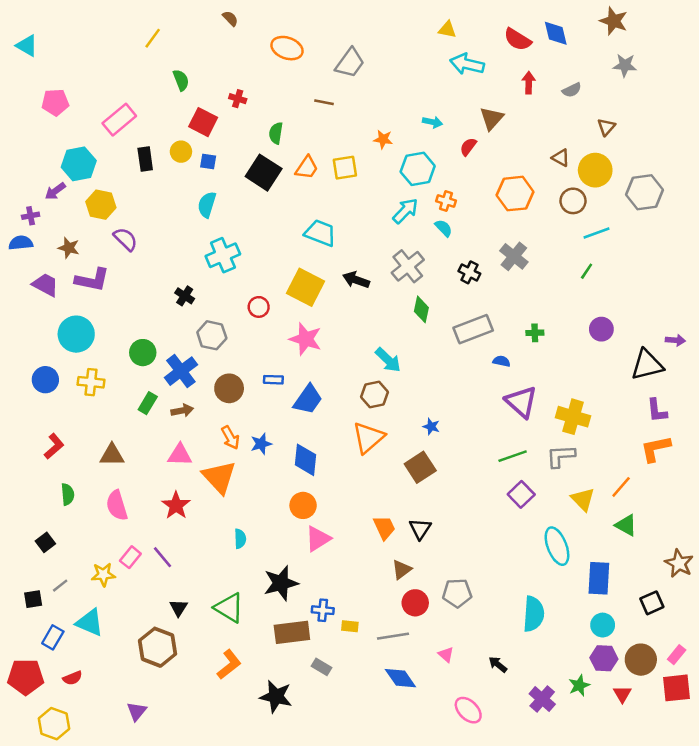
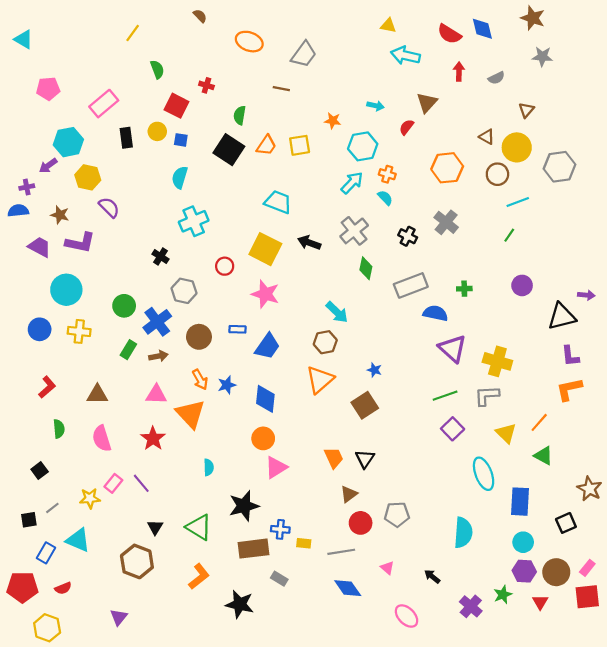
blue semicircle: (502, 361) -> (435, 313), size x1.6

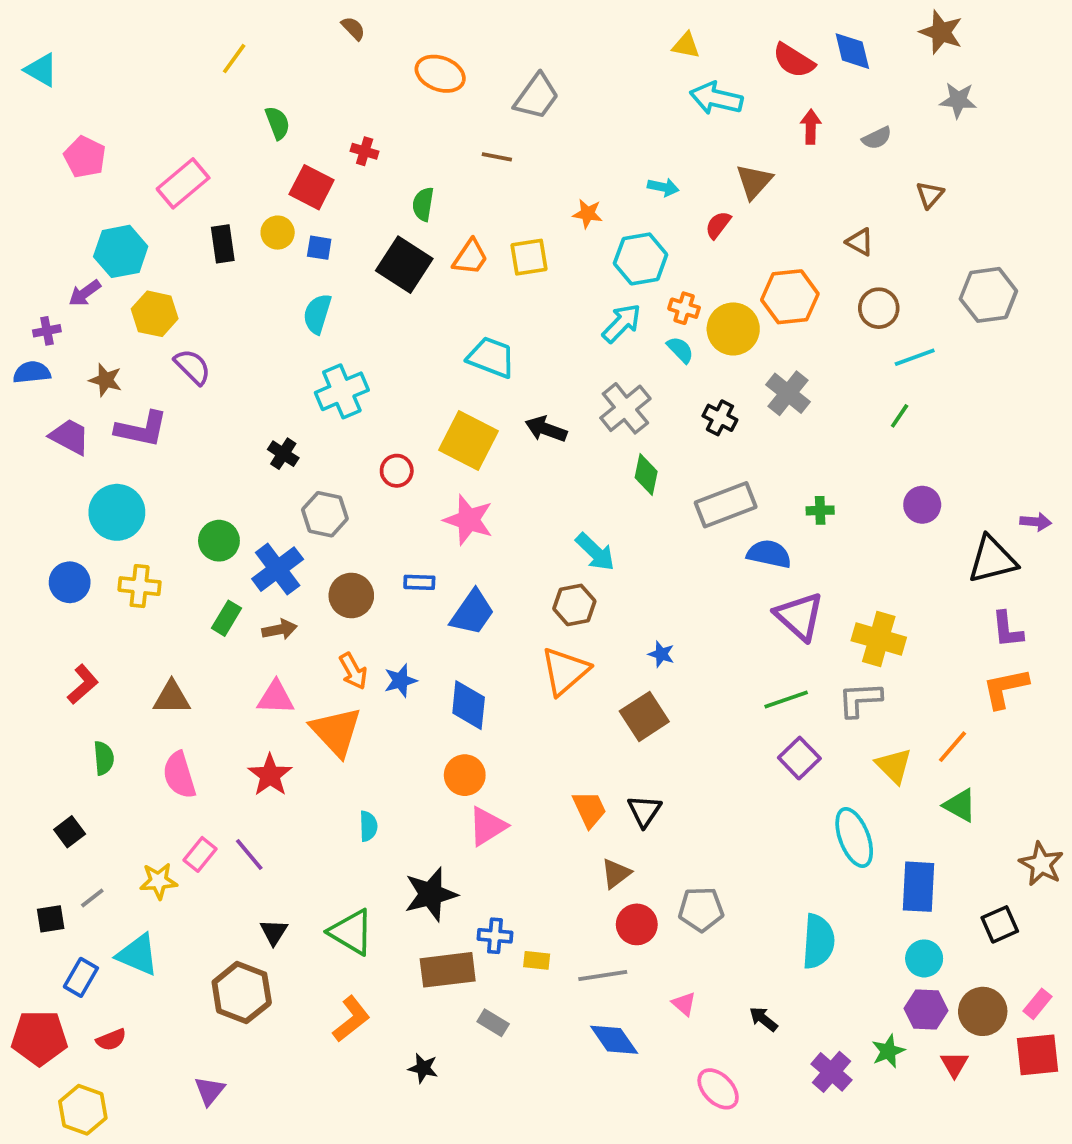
pink pentagon: (48, 89) -> (85, 157), turned 30
yellow circle: (517, 147) -> (733, 329), moved
black star: (240, 604) -> (423, 1068), size x0.6

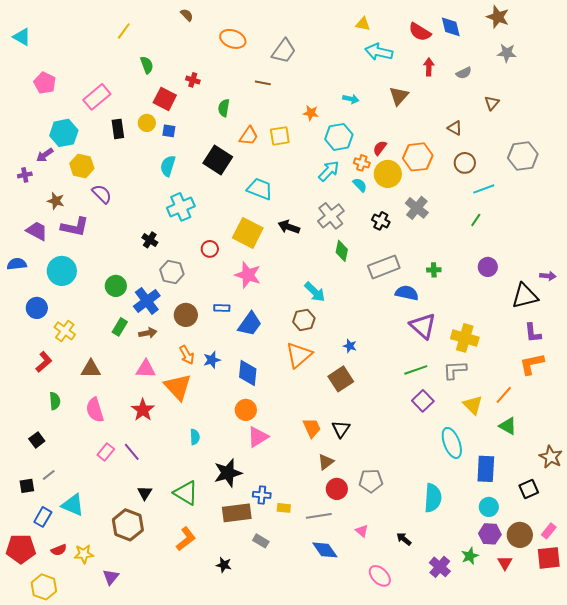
red semicircle: (718, 225) -> (380, 148), moved
black square: (404, 265) -> (218, 160), moved
blue semicircle: (32, 372) -> (17, 264), moved
yellow cross: (140, 586) -> (65, 331), moved, turned 30
yellow star: (158, 881) -> (84, 554), moved

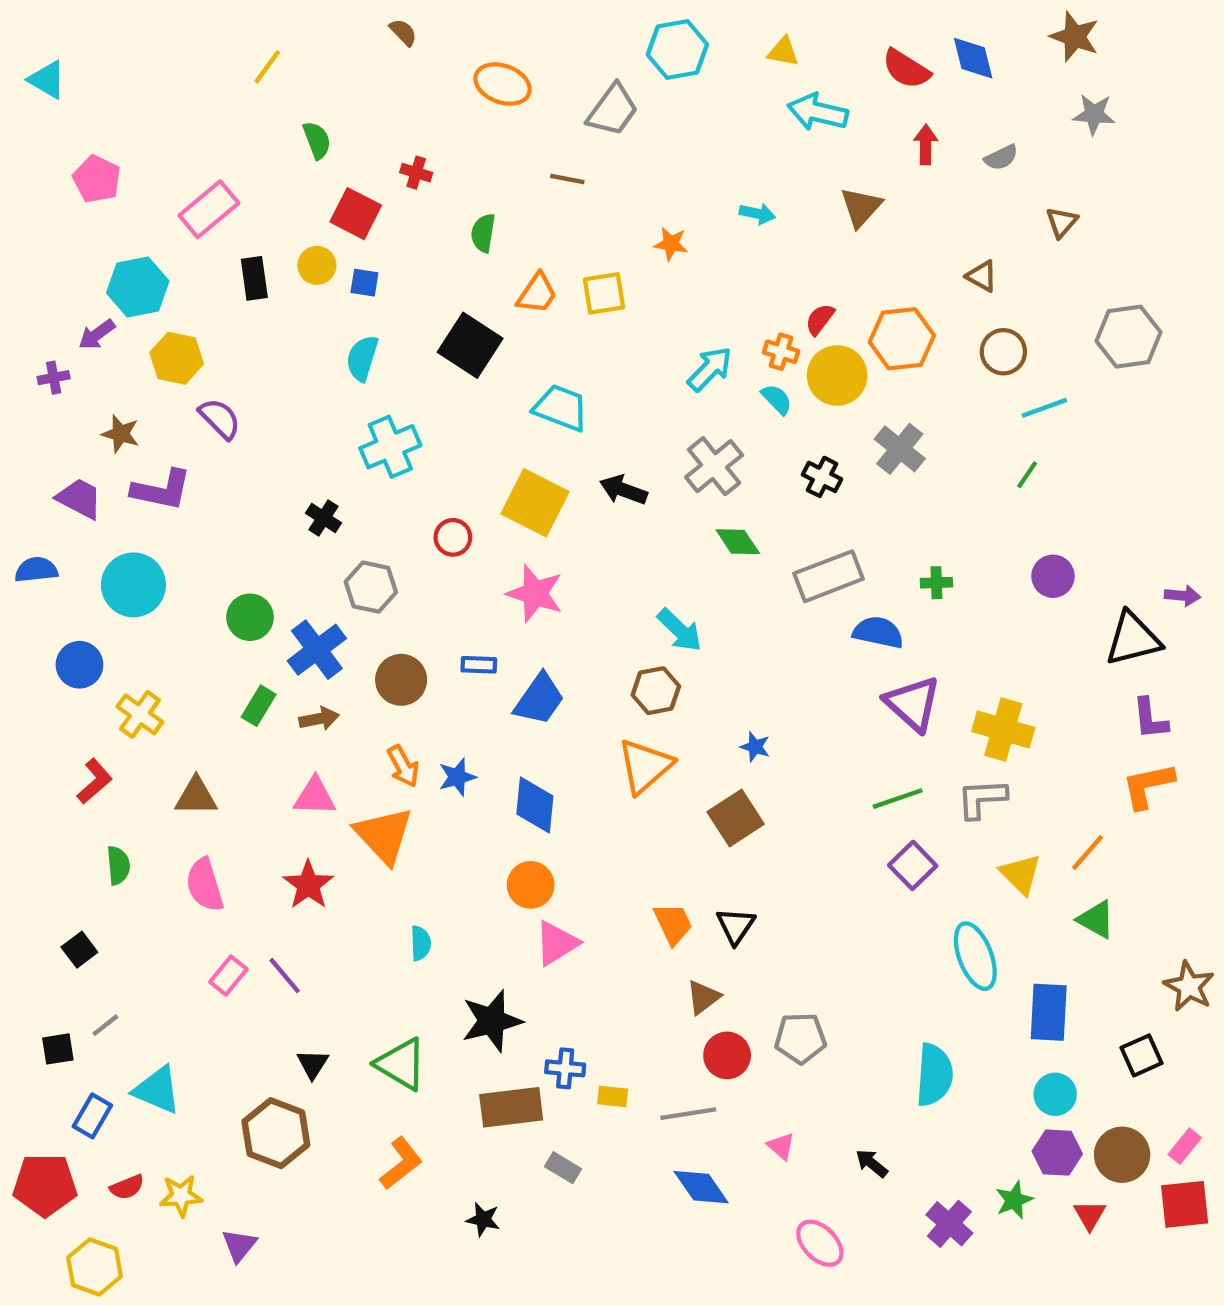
cyan hexagon: (339, 137) -> (677, 50), moved
green diamond: (342, 251) -> (738, 542), turned -45

